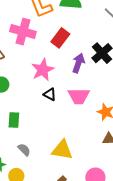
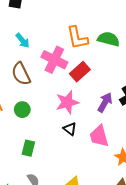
red rectangle: (60, 38) -> (80, 72), moved
pink trapezoid: (79, 96) -> (99, 136), turned 65

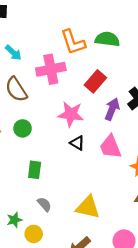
pink cross: (54, 60) -> (51, 69), turned -30
red rectangle: (80, 72) -> (95, 81), moved
pink star: (67, 102) -> (71, 114), turned 30

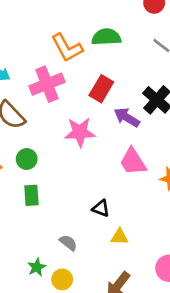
purple arrow: (112, 109) -> (127, 117), turned -70
black triangle: (77, 143) -> (101, 208), moved
green rectangle: (35, 170) -> (31, 195), moved
yellow triangle: (88, 207) -> (119, 237), size x0.6

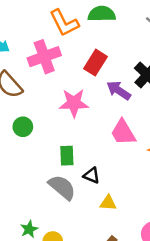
green rectangle: (31, 195) -> (67, 156), moved
gray semicircle: (68, 243) -> (62, 187), moved, size x1.6

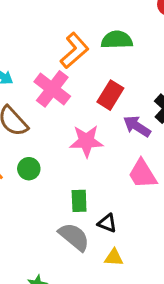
orange L-shape: (64, 23) -> (74, 50), turned -104
pink cross: (44, 57) -> (52, 89), turned -32
yellow triangle: (108, 203) -> (114, 257), moved

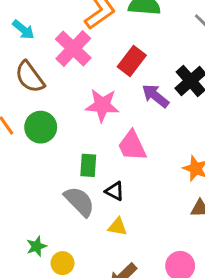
green circle: (29, 169) -> (41, 127), size x1.4
pink trapezoid: (143, 174) -> (132, 146), moved

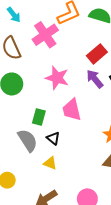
red rectangle: (132, 61) -> (97, 54), moved

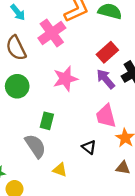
pink star: (57, 78) -> (65, 79), turned -30
pink trapezoid: (72, 110) -> (106, 116), moved
black triangle: (53, 138) -> (89, 147), moved

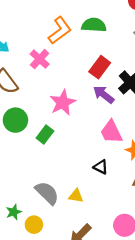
pink cross: (52, 33) -> (40, 59), size x0.7
green rectangle: (47, 121) -> (45, 135), moved, turned 35
gray semicircle: (35, 146) -> (47, 193), moved

